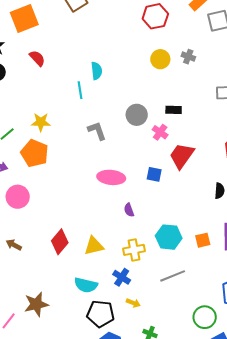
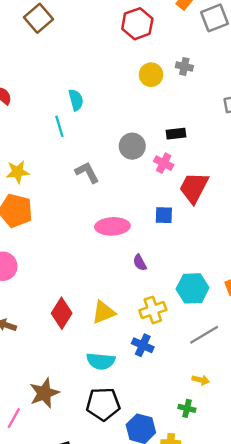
yellow arrow: (133, 303) -> (201, 380), moved
black pentagon: (101, 314) -> (103, 404), moved

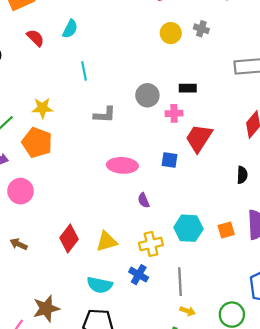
cyan semicircle: (76, 100) -> (70, 29), moved, turned 36
pink cross: (164, 163) -> (174, 113), turned -35
gray L-shape: (87, 172) -> (105, 115), turned 115
gray line: (204, 335) -> (180, 282), moved, turned -68

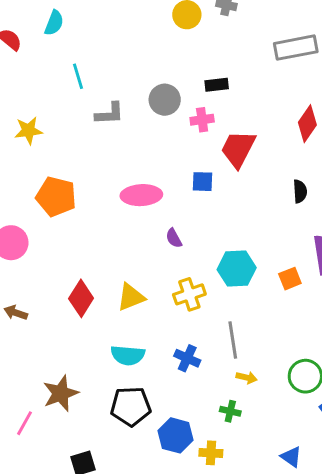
gray L-shape: (105, 115) -> (110, 114), moved
orange pentagon: (37, 143) -> (56, 197), moved
orange square: (226, 230) -> (290, 279), moved
blue cross: (139, 275) -> (187, 358), moved

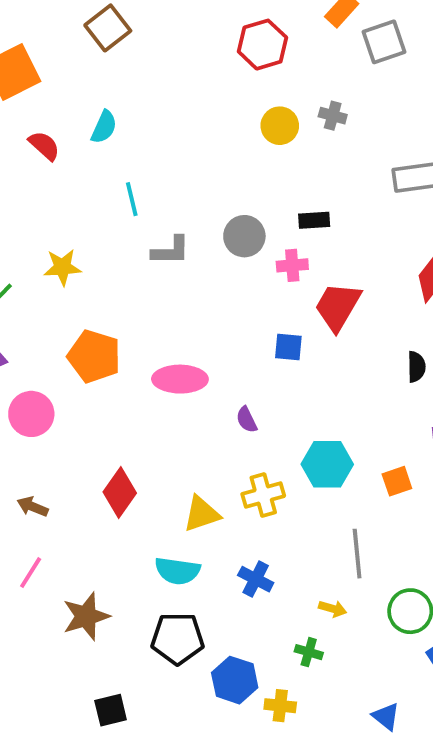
pink ellipse: (141, 195) -> (180, 379), moved
yellow triangle: (131, 297) -> (202, 514), moved
gray line: (233, 340) -> (357, 554), moved
pink line: (24, 423) -> (31, 573), moved

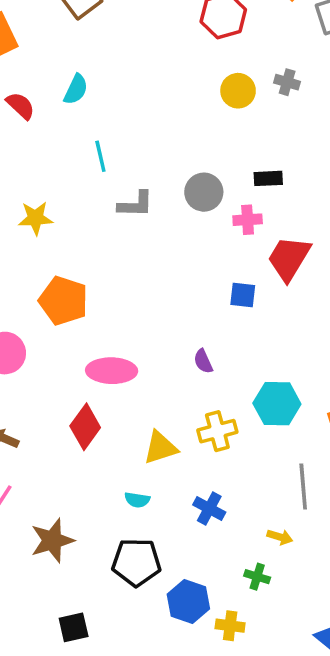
pink ellipse: (180, 379) -> (112, 371), moved
cyan semicircle: (177, 571) -> (137, 500), size x0.6

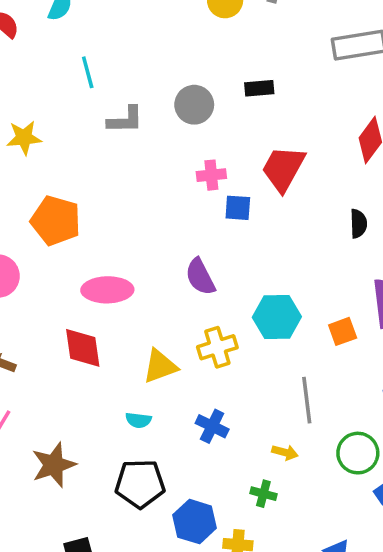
pink cross: (248, 220) -> (211, 175), moved
purple semicircle: (203, 361) -> (200, 277), size x1.5
red diamond: (85, 427) -> (83, 348), turned -42

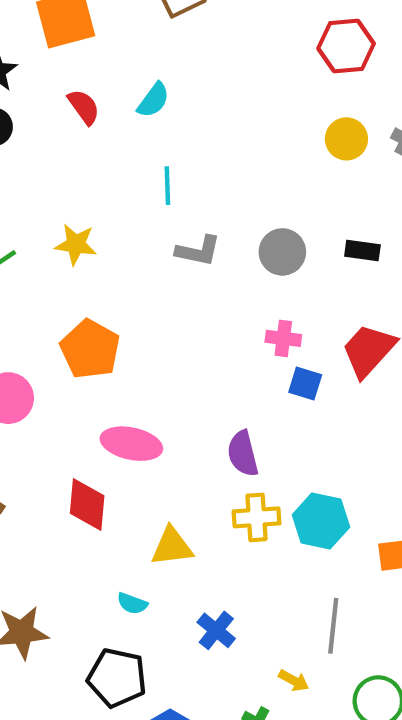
yellow cross: (217, 347) -> (257, 517), moved

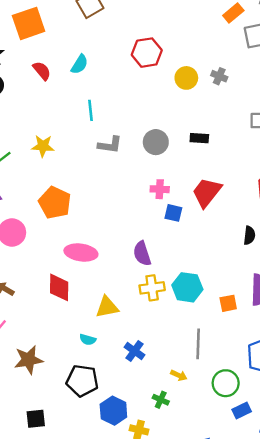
red hexagon: (346, 46) -> (147, 53), moved

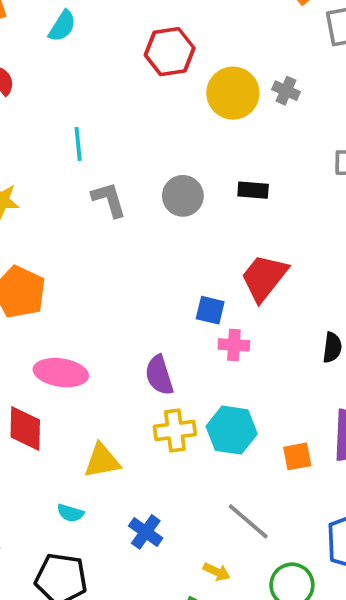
cyan semicircle: (80, 64) -> (62, 26), moved
yellow circle: (186, 78) -> (233, 93), size x1.4
gray L-shape: (110, 145) -> (109, 200), turned -115
pink cross: (160, 189) -> (234, 345), moved
gray line: (198, 344) -> (248, 521), turned -52

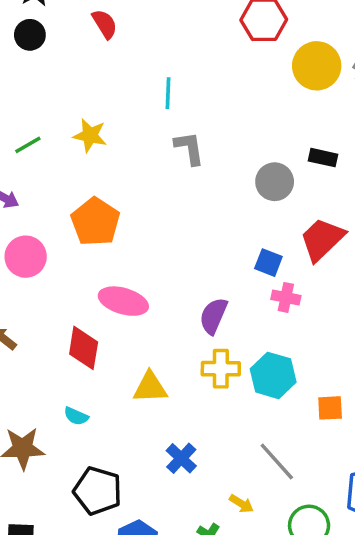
gray circle: (183, 196) -> (275, 182), moved
purple semicircle: (159, 375) -> (213, 316), turned 33
cyan semicircle: (70, 513) -> (76, 416), moved

